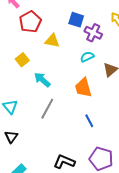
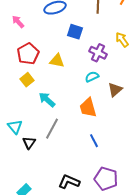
blue square: (76, 20) -> (75, 32), moved
red pentagon: (30, 22) -> (28, 54), moved
black triangle: (11, 137) -> (29, 143), moved

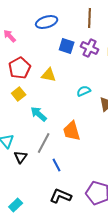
purple cross: (98, 53) -> (90, 48), moved
orange trapezoid: (88, 108) -> (72, 131), moved
blue line: (94, 141) -> (57, 165), moved

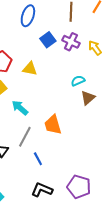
blue ellipse: (47, 22) -> (28, 16), turned -55
blue square: (67, 46) -> (48, 40), turned 35
cyan semicircle: (84, 91) -> (78, 81), moved

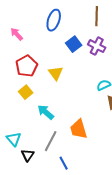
yellow triangle: (30, 69) -> (56, 73), turned 42

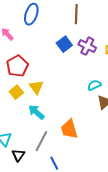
brown line: (97, 16) -> (76, 14), moved
blue ellipse: (54, 20) -> (31, 14), moved
yellow triangle: (56, 73) -> (36, 87), moved

